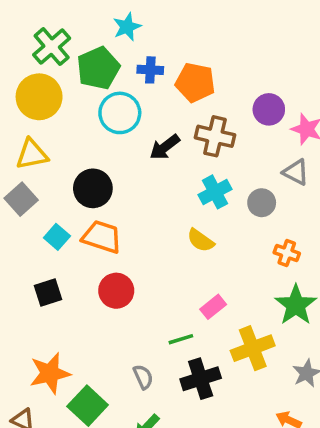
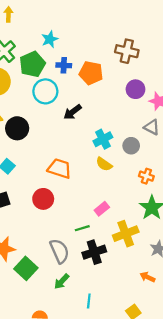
brown cross: (215, 136) -> (127, 51), moved
black circle: (93, 188) -> (17, 128), moved
orange trapezoid: (102, 237) -> (59, 169), moved
yellow semicircle: (201, 240) -> (104, 164), moved
gray semicircle: (143, 377) -> (59, 251), size x1.6

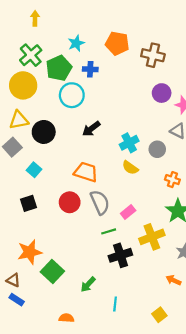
orange pentagon: (91, 73) -> (117, 43), moved
black arrow: (73, 112) -> (91, 129), moved
gray semicircle: (59, 251) -> (100, 202), moved

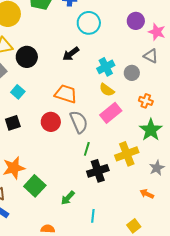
cyan circle: (72, 95) -> (89, 23), moved
pink rectangle: (128, 212) -> (111, 113), moved, size x1.5
green line: (109, 231) -> (87, 149), turned -56

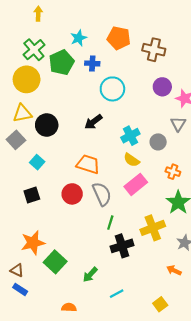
gray triangle: (151, 56) -> (178, 124), turned 35
cyan line: (93, 216) -> (117, 294), turned 56

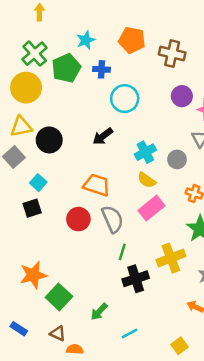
black square: (32, 195) -> (32, 208), moved
brown triangle: (17, 270) -> (58, 334), moved

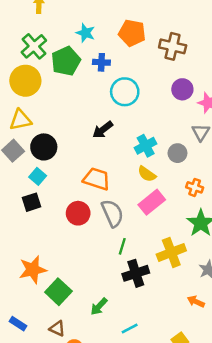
cyan star: (86, 40) -> (85, 33), turned -30
black circle: (49, 140) -> (44, 147), moved

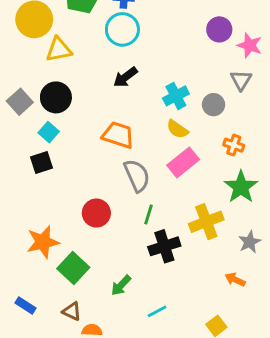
cyan circle: (125, 92) -> (122, 29), moved
yellow triangle: (20, 120) -> (59, 50), moved
red circle: (78, 213) -> (96, 213), moved

